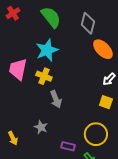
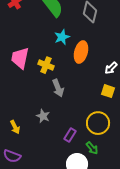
orange ellipse: (103, 49) -> (81, 52), moved, turned 60
cyan star: (47, 50) -> (62, 37), moved, size x0.7
purple rectangle: (68, 146) -> (70, 135), turned -72

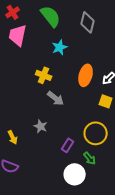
orange ellipse: (81, 52) -> (86, 75), moved
pink trapezoid: (20, 58) -> (18, 35), moved
gray arrow: (58, 88) -> (56, 98), turned -30

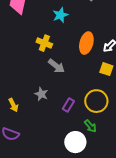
purple rectangle: (68, 145) -> (68, 105), moved

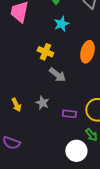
yellow arrow: (13, 105) -> (16, 105), moved
purple rectangle: (68, 105) -> (69, 114), turned 64

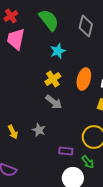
yellow cross: (45, 52) -> (53, 79), moved, turned 35
purple rectangle: (69, 114) -> (66, 151), moved

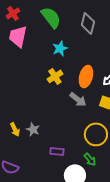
gray arrow: (54, 102) -> (78, 99), moved
gray star: (39, 130) -> (33, 129), moved
purple rectangle: (66, 151) -> (57, 151), moved

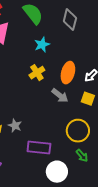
purple rectangle: (57, 151) -> (39, 148), size x1.6
green arrow: (90, 159) -> (82, 156), moved

